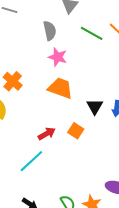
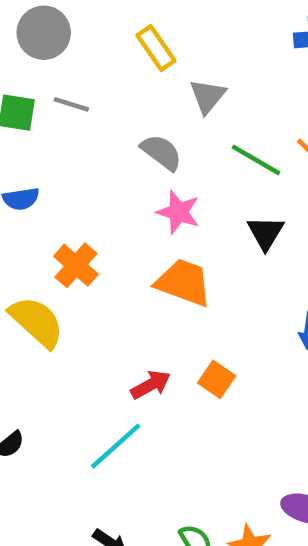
gray semicircle: (50, 31) -> (161, 152), turned -42
black triangle: (95, 107) -> (265, 233), moved

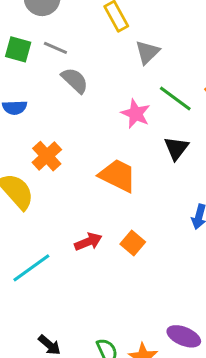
gray semicircle: (161, 152) -> (75, 80), moved
pink star: (178, 212) -> (136, 114), moved
cyan line: (116, 446) -> (31, 268), moved

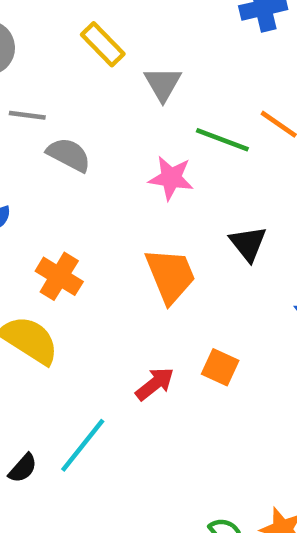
black triangle: (176, 148) -> (248, 244), moved
orange trapezoid: (118, 176) -> (170, 275), turned 57

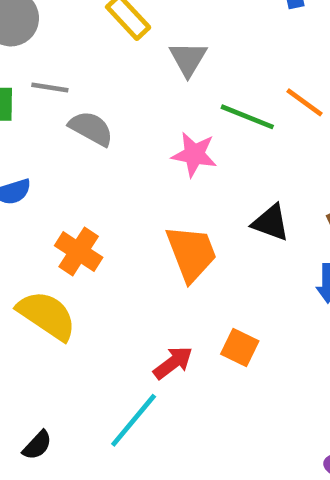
black triangle: (248, 244) -> (271, 223), turned -33
cyan line: (83, 445) -> (134, 420), moved

